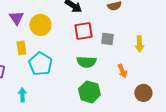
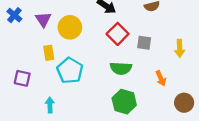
red square: (83, 31) -> (118, 34), turned -36

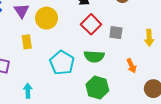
cyan pentagon: (70, 71) -> (62, 63), moved

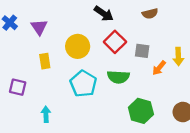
yellow circle: (46, 18) -> (78, 46), moved
orange arrow: (132, 66) -> (159, 68), moved, turned 64
green hexagon: (97, 88) -> (141, 111), moved

